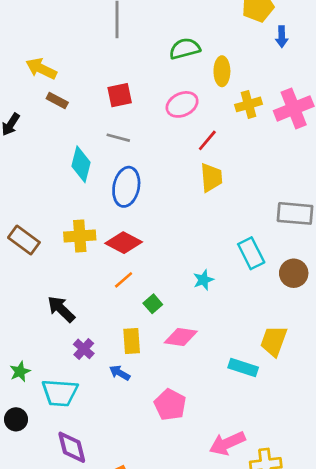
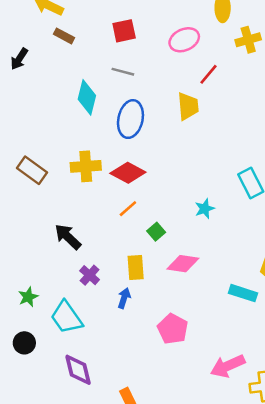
yellow trapezoid: (211, 178) -> (188, 106), moved
blue arrow: (120, 373) -> (124, 298), turned 78
cyan trapezoid: (60, 393) -> (67, 317), turned 51

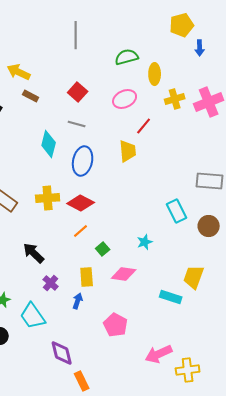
red square: (124, 31) -> (78, 92), turned -36
cyan star: (205, 209) -> (145, 242), moved
purple diamond: (78, 370) -> (62, 353), moved

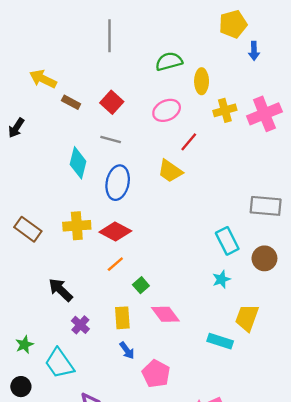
brown rectangle: (31, 96) -> (71, 102), moved
yellow trapezoid: (128, 151) -> (170, 171), turned 130
cyan star: (145, 242) -> (221, 279), moved
pink diamond: (124, 274) -> (165, 314), turned 45
blue arrow: (78, 301) -> (127, 350), moved, turned 126

